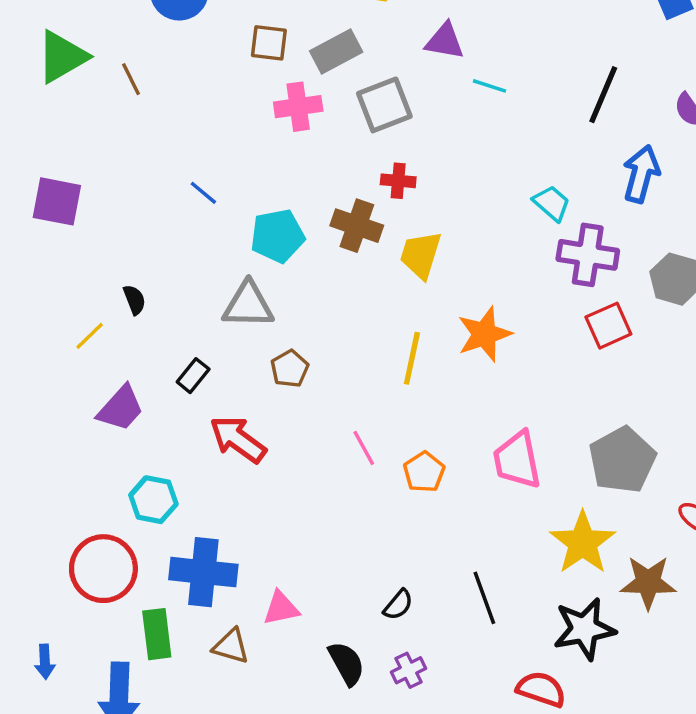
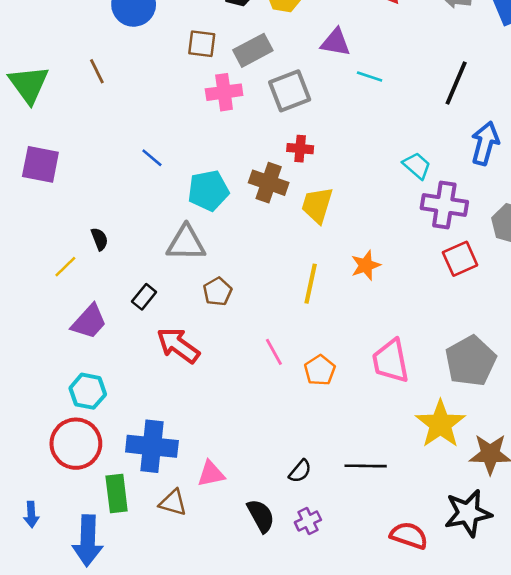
green triangle: (62, 57) -> (29, 84), moved, turned -36
orange star: (484, 334) -> (366, 265), size x0.7
cyan hexagon: (153, 500) -> (88, 391), moved
black line: (484, 598) -> (366, 466), turned -69
black star: (584, 629) -> (468, 513), moved

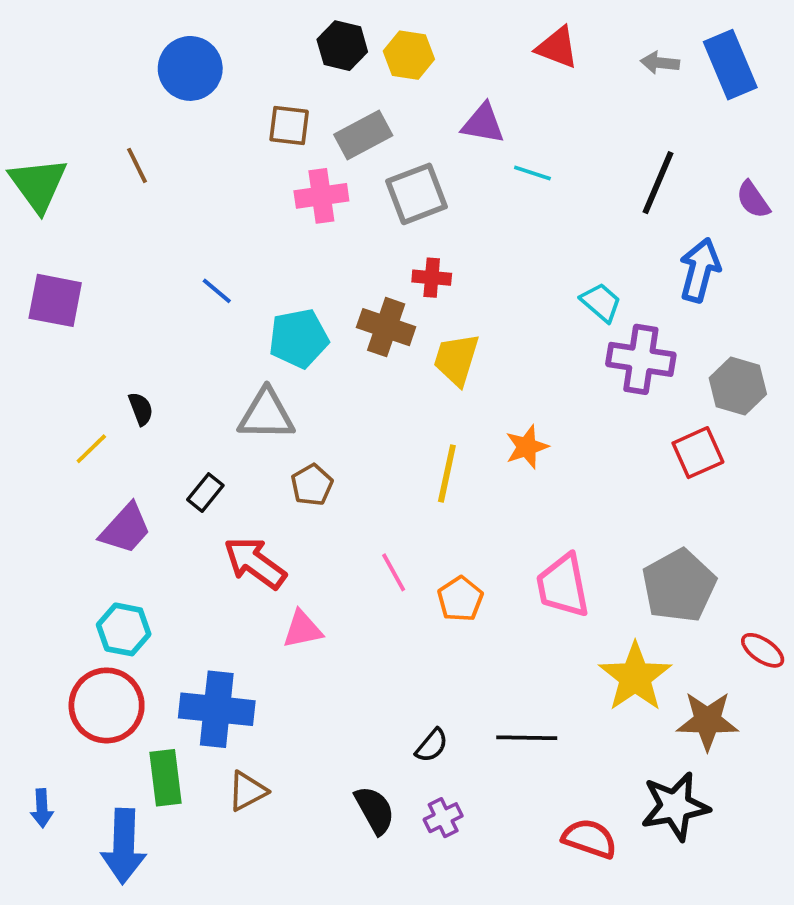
red square: (460, 259) -> (698, 453), moved
pink triangle: (211, 474) -> (302, 629), moved
brown triangle: (173, 503) -> (247, 791), turned -44

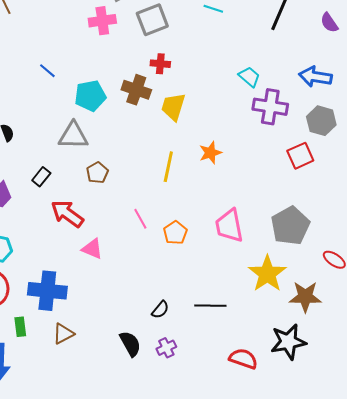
blue arrow: (700, 270) -> (315, 77), moved, turned -96
pink triangle: (302, 629) -> (92, 249), turned 35
green rectangle: (165, 778) -> (20, 327), size x0.7

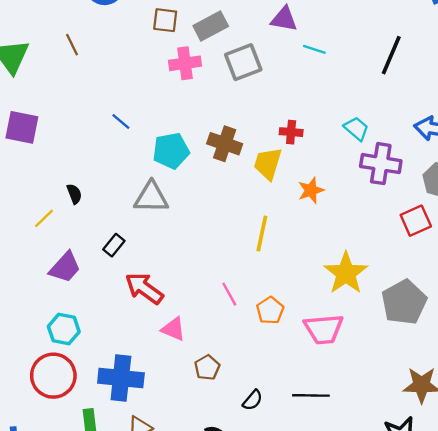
red cross: (160, 64) -> (291, 132), moved
orange star: (210, 153) -> (311, 190), moved
brown pentagon: (97, 173) -> (207, 368), moved
pink trapezoid: (229, 226) -> (324, 329), moved, turned -84
yellow star: (267, 274) -> (346, 273), moved

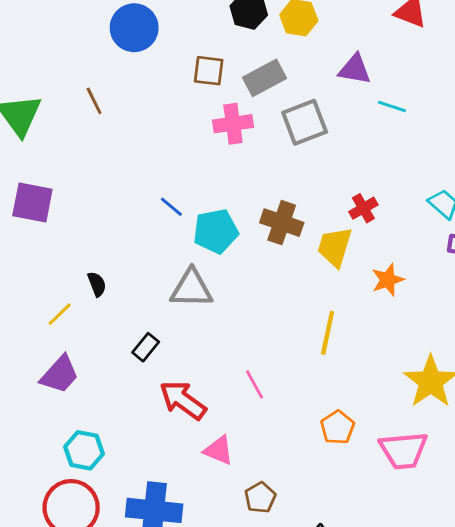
blue line: (121, 122) -> (171, 207), moved
red cross: (291, 132) -> (363, 208), turned -35
purple trapezoid: (65, 267) -> (60, 374), moved
pink line: (229, 294) -> (254, 384), moved

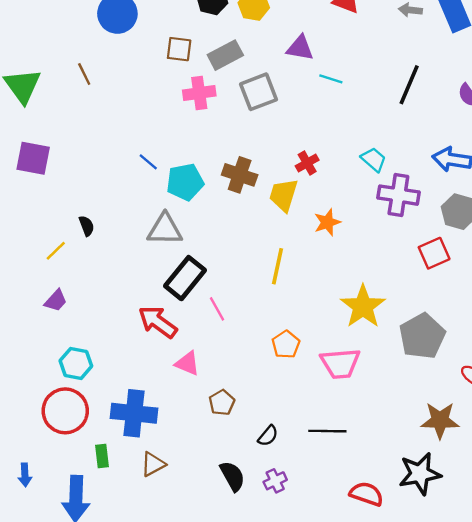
black rectangle: (146, 347) -> (185, 278), moved, size x1.8
purple trapezoid: (60, 374) -> (56, 301), size x0.7

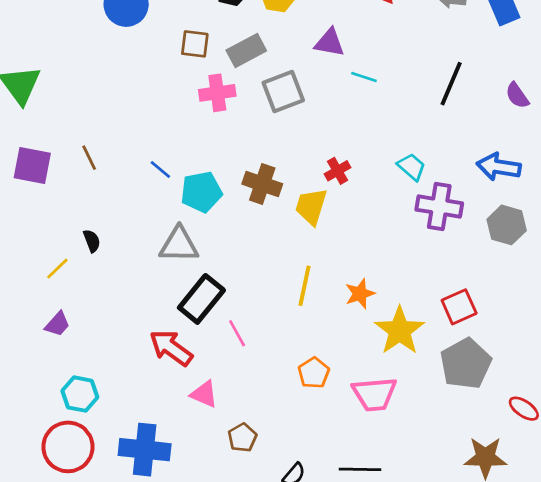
brown line: (84, 74) -> (89, 158), moved
orange star: (327, 222) -> (360, 294), moved
red square: (434, 253) -> (459, 307), moved

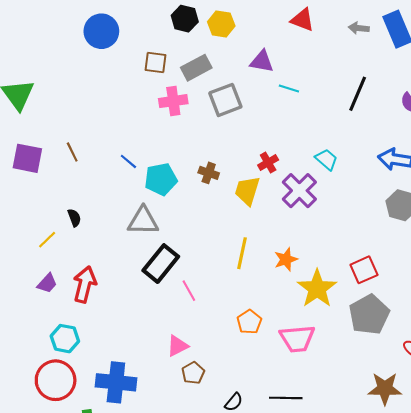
brown cross: (262, 184) -> (209, 173), size x0.7
purple cross: (439, 206) -> (299, 191), moved, turned 36
red arrow: (171, 348) -> (85, 284), moved, turned 68
pink triangle: (204, 394) -> (177, 346), moved, turned -50

